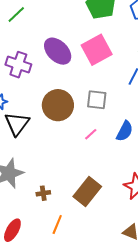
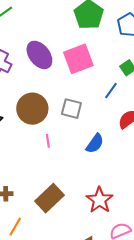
pink line: (91, 134) -> (48, 141), moved, turned -64

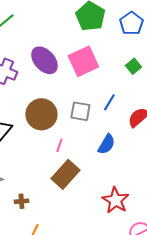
blue line: (111, 91) -> (109, 102), moved
pink line: (48, 141) -> (59, 145), turned 32
brown rectangle: (50, 198) -> (65, 174), moved

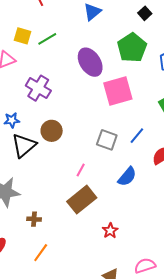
purple ellipse: (44, 60) -> (90, 62), moved
brown circle: (41, 114) -> (52, 131), moved, size x0.7
red star: (115, 200) -> (110, 231), moved, size x0.6

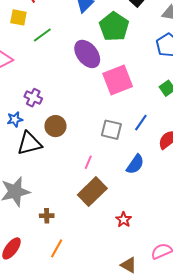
yellow square: (22, 36) -> (18, 17), moved
green pentagon: (132, 48) -> (114, 27), moved
purple cross: (38, 88) -> (33, 98), moved, size x0.7
black triangle: (24, 146) -> (29, 143), turned 32

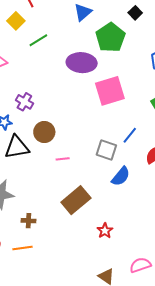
yellow square: (18, 17) -> (16, 21), turned 30
purple ellipse: (87, 54) -> (82, 63), turned -52
gray square: (111, 130) -> (106, 150), moved
pink line: (88, 162) -> (63, 159), moved, turned 56
orange line: (57, 248) -> (23, 248), moved, turned 48

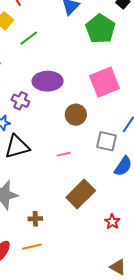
purple ellipse: (82, 63) -> (48, 81), moved
brown circle: (44, 132) -> (76, 115), moved

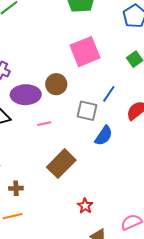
purple ellipse: (48, 81) -> (26, 95), moved
red star: (112, 222) -> (85, 206), moved

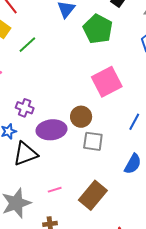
gray square: (87, 111) -> (93, 141), moved
pink line: (44, 124) -> (55, 190), moved

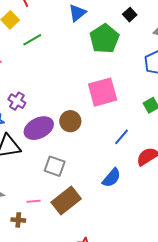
purple ellipse: (51, 130) -> (39, 128), turned -32
gray square: (93, 141) -> (55, 166), moved
pink line: (55, 190) -> (34, 201), moved

